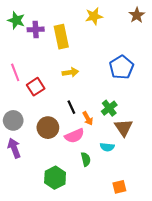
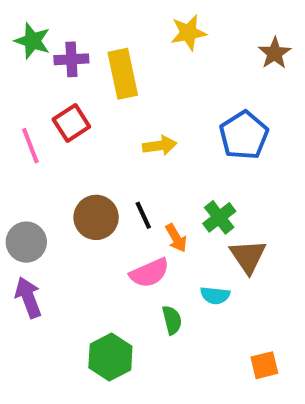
brown star: (137, 15) -> (275, 53), moved
yellow arrow: (70, 72) -> (160, 146), moved
red square: (36, 87) -> (71, 123), moved
brown circle: (48, 128) -> (96, 217), moved
orange square: (119, 187) -> (264, 365), moved

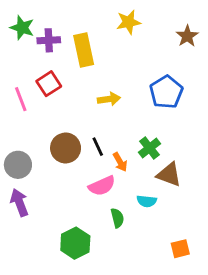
brown triangle: (248, 256) -> (169, 175), turned -36

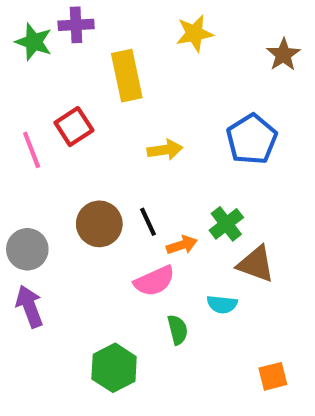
purple cross: (49, 40) -> (76, 25), moved
orange arrow: (120, 162) -> (182, 245), turned -78

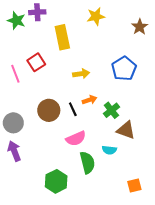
orange arrow: (182, 245) -> (90, 100), moved
green semicircle: (178, 330) -> (87, 163), size x1.5

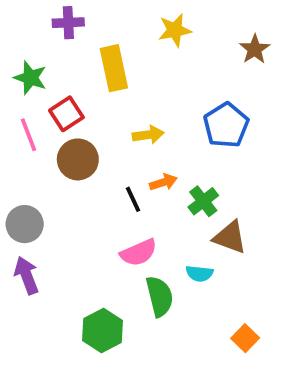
green star: (16, 21) -> (30, 78), moved
brown circle: (49, 110) -> (78, 159), moved
orange square: (134, 185) -> (245, 338), turned -32

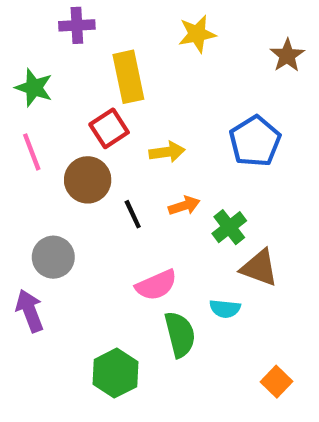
red square: (66, 114) -> (109, 128), moved
black line: (133, 199) -> (133, 214), moved
gray circle: (25, 224) -> (53, 257), moved

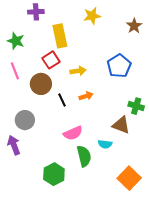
green cross: (229, 227) -> (136, 106), moved, turned -35
orange square: (276, 382) -> (129, 178), size x1.6

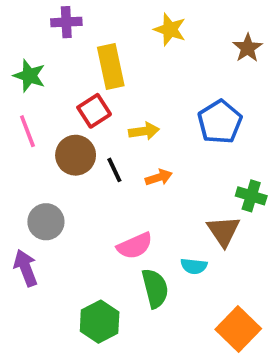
yellow star: (92, 16) -> (170, 29), turned 30
black line: (62, 100) -> (114, 170), moved
brown triangle: (121, 125) -> (223, 231), turned 36

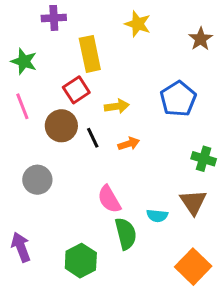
brown triangle: (223, 231) -> (193, 202), moved
pink semicircle: (135, 246) -> (109, 199), turned 84
purple arrow: (26, 268) -> (21, 247), moved

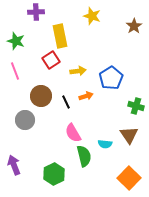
blue pentagon: (178, 99) -> (111, 78), moved
brown circle: (61, 126) -> (41, 96), moved
black line: (93, 138) -> (66, 102), moved

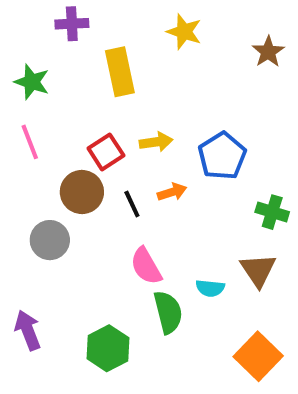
red square: (51, 60) -> (106, 152), moved

